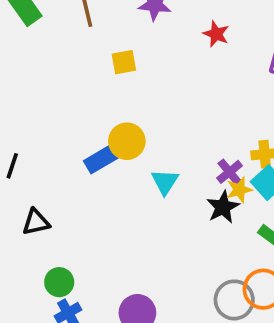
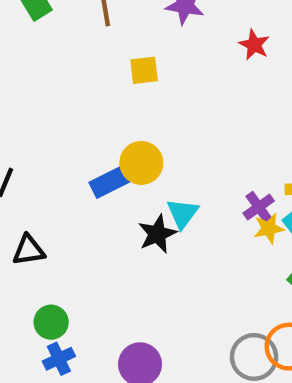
black star: (223, 207) -> (157, 234), moved

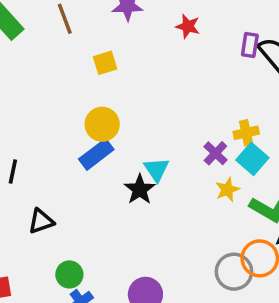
yellow circle: (141, 163) -> (102, 124), moved
yellow star: (269, 228) -> (227, 190), moved

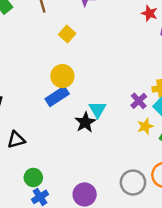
red star: (188, 26) -> (149, 13), moved
yellow square: (105, 63) -> (67, 34), turned -35
gray circle: (234, 272) -> (133, 183), moved

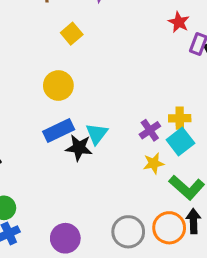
blue rectangle: (57, 96) -> (59, 130), moved
black star: (85, 122) -> (79, 148), turned 30

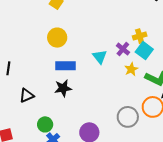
blue rectangle: (59, 130) -> (65, 66), turned 42
cyan triangle: (97, 134) -> (100, 57), moved
black star: (79, 148) -> (63, 88), moved

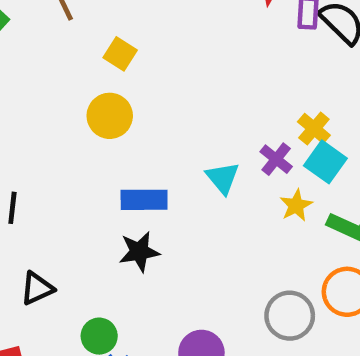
yellow cross: (140, 36) -> (314, 129), turned -32
yellow circle: (57, 38) -> (110, 116), moved
black triangle: (27, 95) -> (37, 288), moved

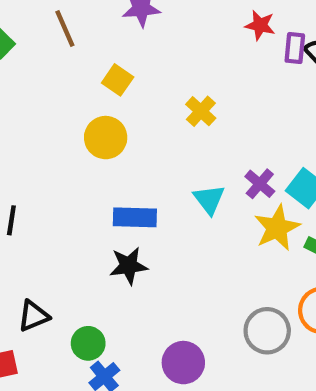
yellow cross: (314, 129) -> (201, 111), moved
yellow star: (296, 205) -> (277, 228), size x1.5
black triangle: (37, 288) -> (33, 316), moved

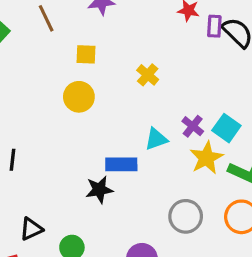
yellow square: (118, 80) -> (86, 54), turned -30
cyan triangle: (209, 199) -> (156, 139), turned 50
blue rectangle: (135, 217) -> (121, 164), moved
gray circle: (267, 331) -> (186, 216), moved

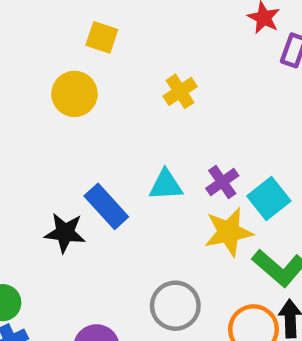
blue rectangle: (121, 164) -> (106, 206), turned 32

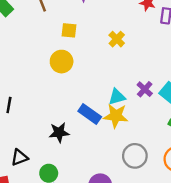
yellow cross: (180, 91) -> (117, 39), moved
yellow star: (229, 232) -> (116, 116), moved, turned 30
black star: (65, 233) -> (59, 132), moved

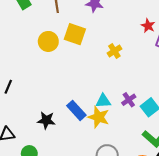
yellow square: (69, 30) -> (75, 34), size x1.5
yellow circle: (62, 62) -> (48, 41), moved

